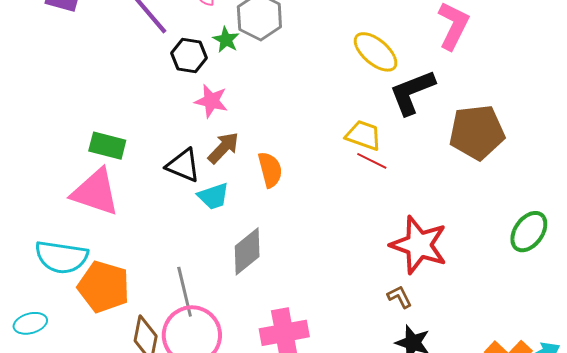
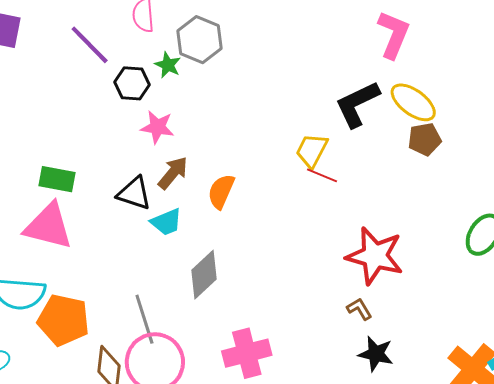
yellow ellipse: (376, 52) -> (413, 102), moved
brown pentagon: (477, 132) -> (425, 139), size x0.6
yellow trapezoid: (363, 135) -> (312, 150), turned -78
orange semicircle: (270, 170) -> (221, 191), turned -138

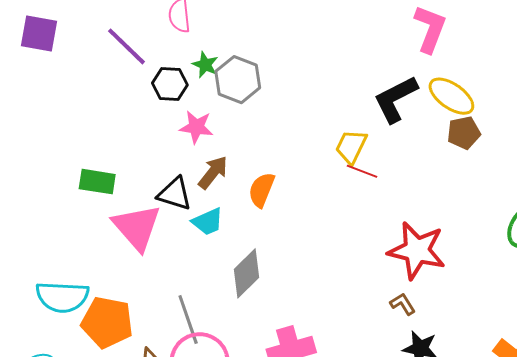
gray hexagon: (200, 40) -> (238, 80), moved
pink triangle: (48, 226) -> (137, 227), moved, turned 36

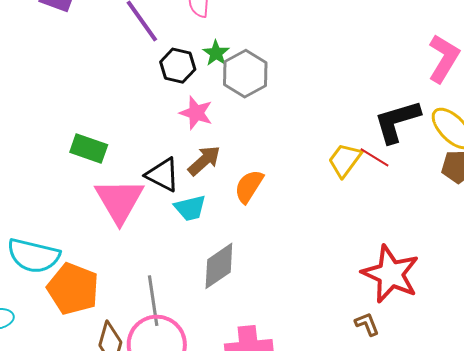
red line: (362, 171) -> (374, 157), moved

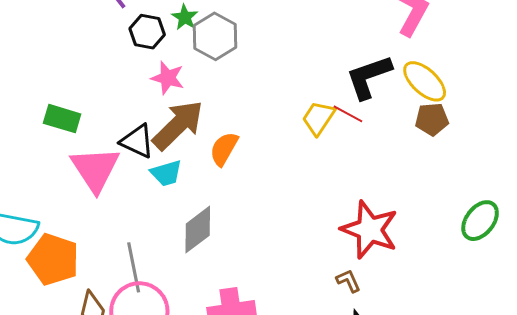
brown arrow: (204, 161) -> (178, 125), size x1.6

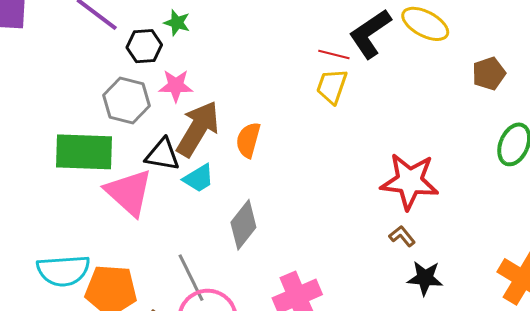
gray hexagon: (215, 36) -> (127, 101), moved
red line: (348, 114) -> (334, 55), moved
green rectangle: (62, 119) -> (84, 152), size x1.6
brown pentagon: (432, 119) -> (489, 74), moved

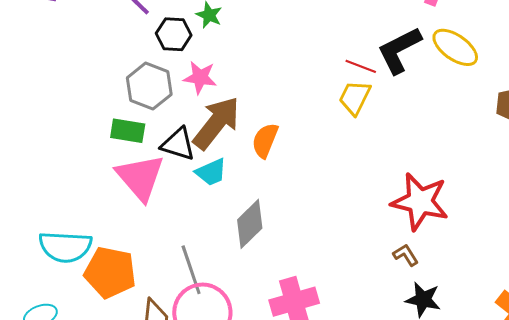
green rectangle: (84, 152) -> (128, 131), moved, size x0.6

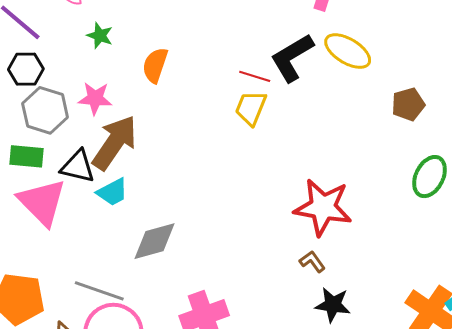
black hexagon: (174, 34) -> (26, 69), moved
orange semicircle: (265, 140) -> (155, 65), moved
gray diamond: (250, 224) -> (155, 241), turned 33
gray line: (191, 270) -> (99, 291), turned -48

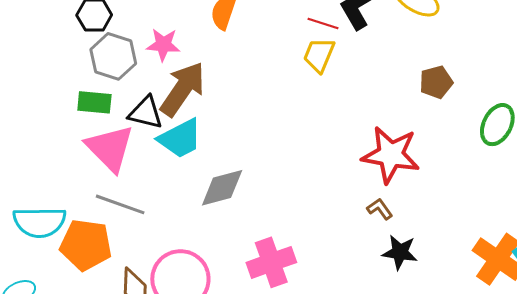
brown pentagon: (408, 104) -> (436, 82), moved
cyan trapezoid: (112, 192) -> (180, 138), size x1.4
gray line: (99, 291) -> (120, 204), moved

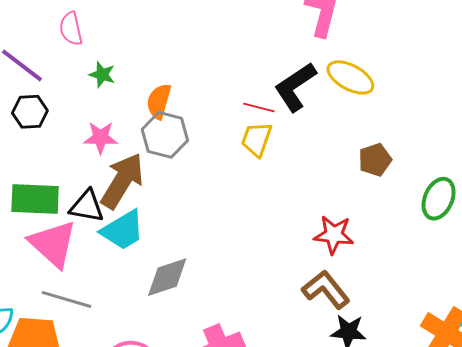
gray hexagon: (113, 56) -> (165, 135), moved
green rectangle: (94, 102) -> (35, 199), size x1.4
red star: (391, 155) -> (334, 235), size x0.7
brown L-shape: (380, 209) -> (326, 290), size x1.8

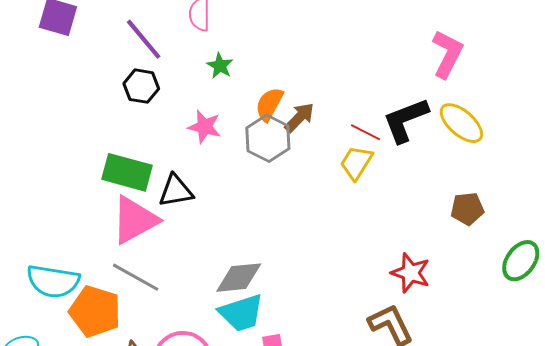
brown arrow: (122, 181) -> (299, 117), moved, size x0.6
black triangle: (87, 206) -> (176, 191), turned -33
cyan trapezoid: (123, 230) -> (241, 313), moved
pink triangle: (53, 244) -> (135, 220), turned 36

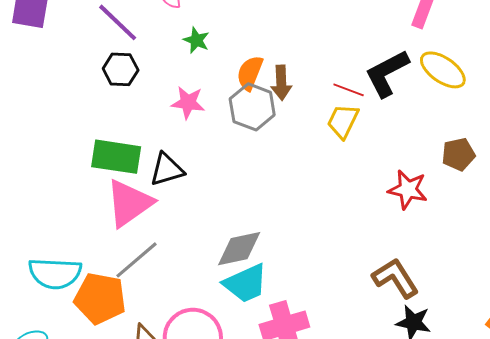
brown arrow: (299, 117) -> (281, 83), turned 140
red star: (411, 273) -> (408, 189), moved
gray line: (136, 277) -> (137, 260), turned -63

